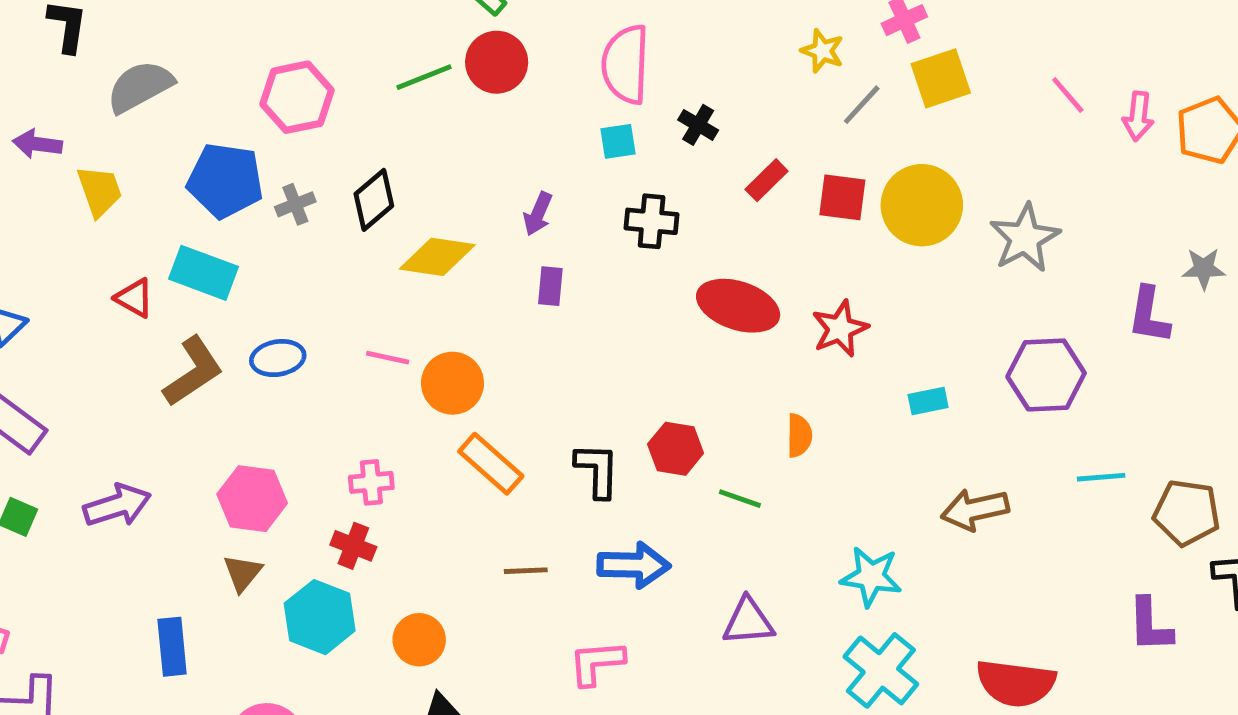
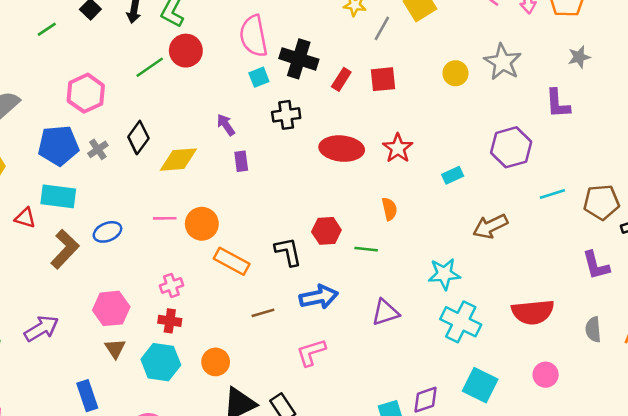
black cross: (698, 125) -> (299, 59), size x1.8
yellow circle: (922, 205) -> (455, 73), moved, size x0.6
purple arrow: (538, 214) -> (226, 125), turned 135
gray star: (1025, 238) -> (503, 62), moved
gray star: (1204, 269) -> (579, 57), moved

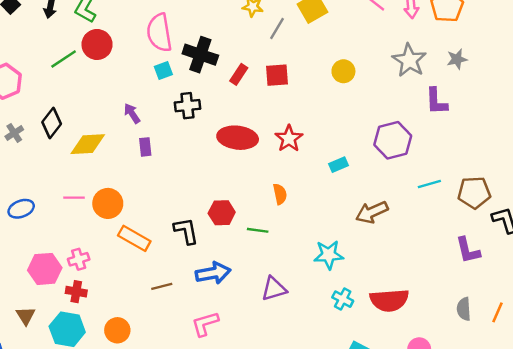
gray star: (503, 62) -> (409, 60), moved
pink hexagon: (111, 308) -> (45, 269), moved
red semicircle: (533, 312) -> (389, 300), moved
cyan cross: (461, 322) -> (343, 299), size x0.6

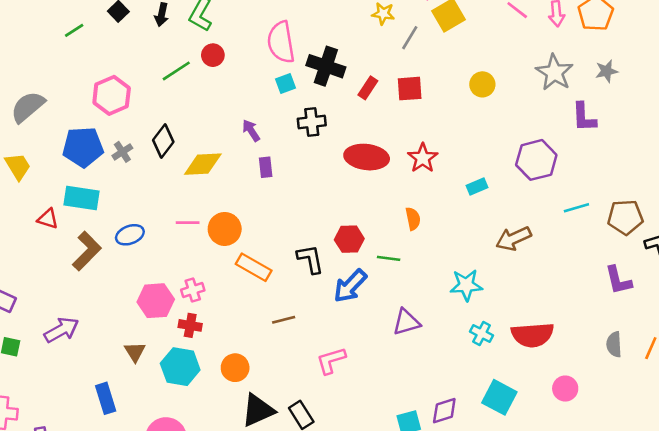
red circle: (97, 44) -> (213, 55), size x0.7
blue arrow: (213, 273) -> (350, 286), moved, turned 144

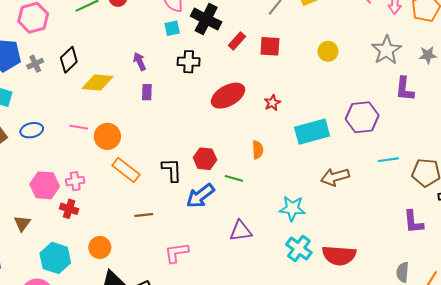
red ellipse: (367, 157) -> (228, 96), turned -44
red star: (423, 158) -> (272, 103), size x0.7
cyan rectangle: (477, 187) -> (312, 132), size x2.0
cyan cross: (482, 334) -> (299, 248), size x1.4
cyan hexagon: (180, 367) -> (55, 258), moved

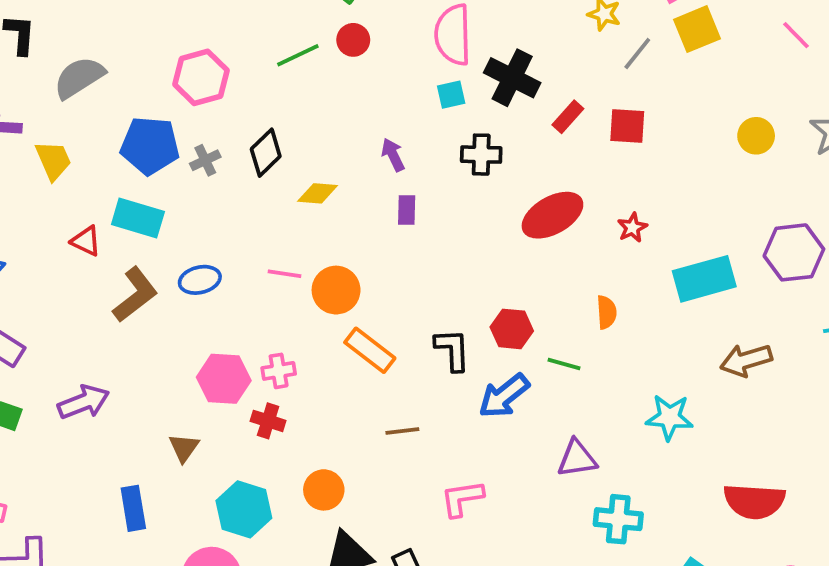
yellow circle: (328, 51) -> (756, 136), moved
yellow diamond: (98, 83) -> (318, 193), size x0.7
cyan cross: (299, 248) -> (618, 519), moved, turned -30

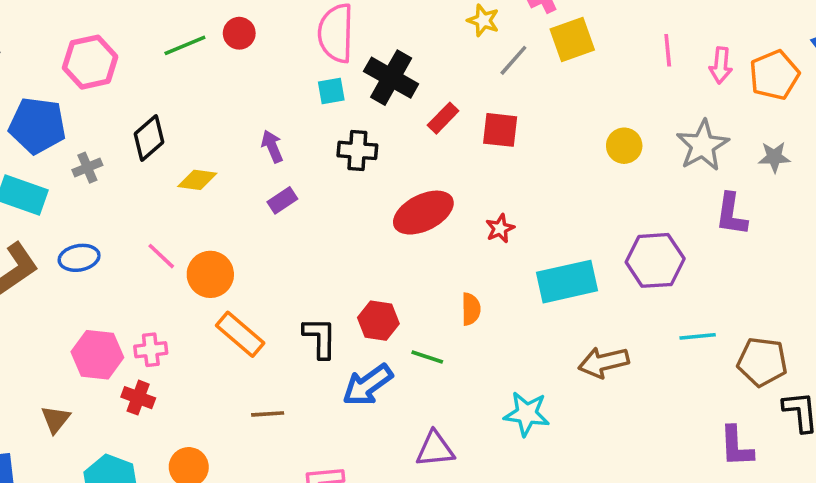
pink line: (796, 35) -> (668, 50), turned 36
gray cross: (205, 160) -> (87, 168), moved
purple rectangle: (407, 210) -> (282, 200), turned 52
pink line: (285, 274) -> (161, 256), turned 32

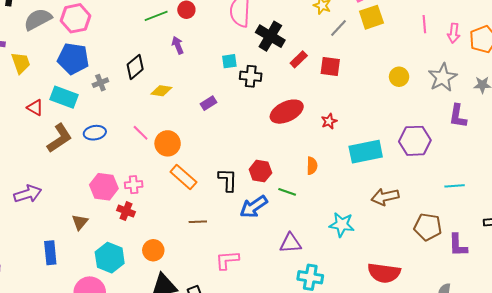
pink hexagon: (90, 62) -> (76, 18), moved
cyan square: (331, 91) -> (229, 61), moved
purple arrow: (272, 146) -> (178, 45), moved
cyan line: (698, 336) -> (455, 186), moved
brown pentagon: (762, 362) -> (428, 227), moved

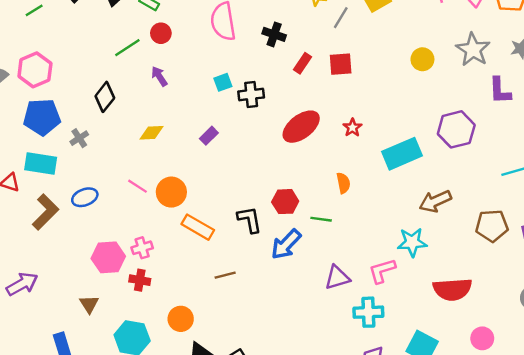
black cross: (270, 36) -> (274, 34), moved, size x0.7
black diamond: (135, 67) -> (105, 97), moved
cyan star: (342, 225) -> (412, 242), moved
pink L-shape: (227, 260) -> (382, 271), moved

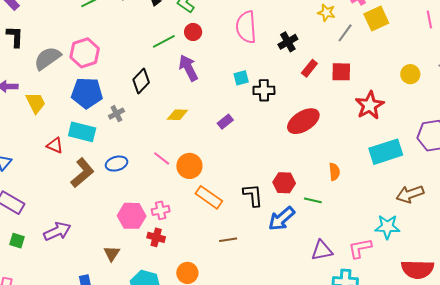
black cross: (274, 34) -> (288, 42), turned 36
purple arrow: (159, 76) -> (188, 68), size x1.5
red star: (352, 128) -> (370, 105), moved, size x1.8

